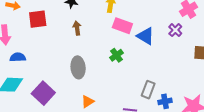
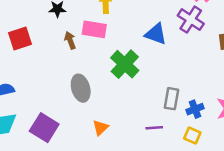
pink rectangle: (122, 26) -> (94, 29), moved
purple cross: (175, 30) -> (191, 20), size x1.5
green cross: (116, 55) -> (125, 64), size x1.6

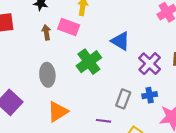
purple cross: (191, 20) -> (150, 64), moved
blue cross: (195, 109) -> (150, 95), moved
orange triangle: (100, 128) -> (58, 112), size x1.5

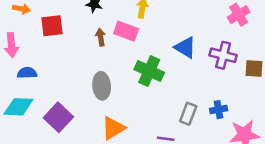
green cross: (89, 62) -> (149, 71), turned -30
purple cross: (150, 64) -> (223, 55), moved, turned -30

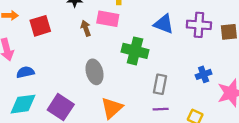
gray rectangle: (188, 114) -> (160, 84), moved

